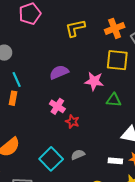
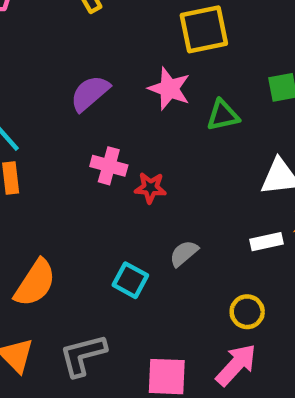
pink star: (94, 81) -> (169, 89), turned 30
cyan square: (51, 159) -> (130, 280), size x0.7

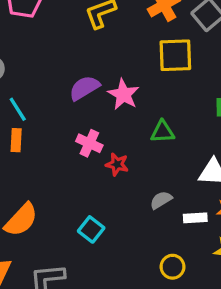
pink star: (169, 89) -> (123, 94), moved
green triangle: (223, 115) -> (163, 132), moved
gray semicircle: (184, 253) -> (161, 200), moved

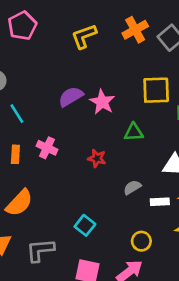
yellow square: (175, 55) -> (156, 90), moved
orange rectangle: (16, 140) -> (15, 154), moved
pink cross: (89, 143) -> (47, 148), moved
cyan square: (91, 229) -> (85, 225), moved

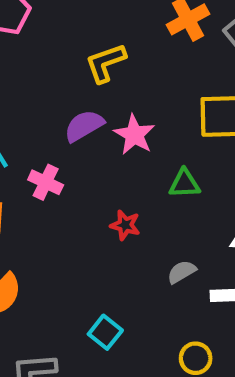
yellow L-shape: (84, 36) -> (106, 63), moved
pink cross: (47, 148) -> (46, 182), moved

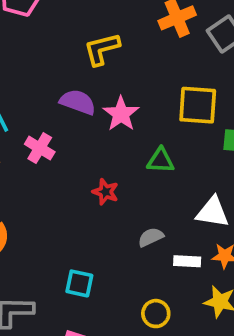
purple semicircle: (84, 126) -> (78, 102), turned 45
cyan square: (105, 332) -> (79, 283), turned -32

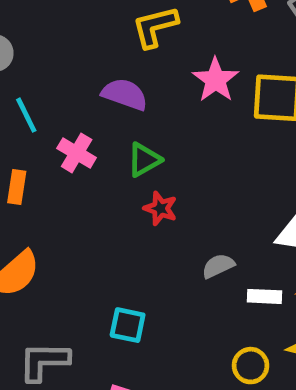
pink star: (121, 114) -> (216, 80), moved
green triangle: (161, 160) -> (144, 160), moved, turned -32
yellow circle: (156, 314) -> (251, 366), moved

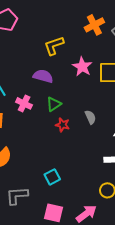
gray semicircle: (218, 266) -> (90, 117), moved, turned 96
cyan square: (128, 325) -> (52, 177), turned -35

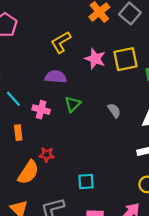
red star: (63, 125) -> (47, 155), moved
cyan square: (52, 177) -> (86, 181), turned 35

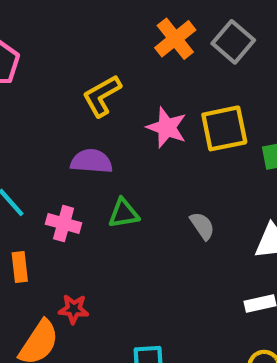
green triangle: (73, 104) -> (124, 213), turned 35

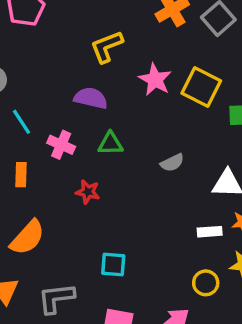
yellow square: (224, 128) -> (201, 87), turned 30
gray semicircle: (202, 226) -> (172, 163), turned 90
red star: (74, 309) -> (88, 192), moved

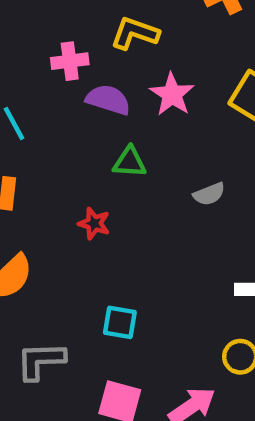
yellow L-shape: (107, 47) -> (135, 33), turned 36
pink star: (155, 80) -> (172, 94), moved
pink cross: (61, 145) -> (70, 61), moved, turned -36

